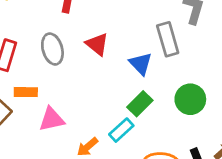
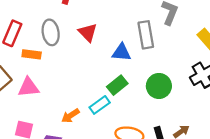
blue triangle: (141, 64) -> (121, 52), turned -48
orange rectangle: (26, 92) -> (32, 54), moved
pink triangle: (52, 119) -> (29, 87), moved

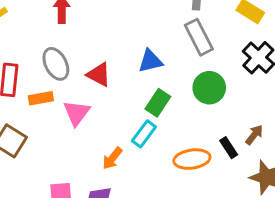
red triangle: (88, 33) -> (99, 75), moved
gray rectangle: (146, 35) -> (199, 37), moved
pink triangle: (29, 87) -> (77, 113), moved, turned -30

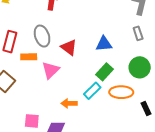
gray rectangle: (199, 37) -> (138, 33), size x0.6
orange arrow: (112, 158) -> (69, 103), turned 42
orange ellipse: (192, 159) -> (121, 92), moved

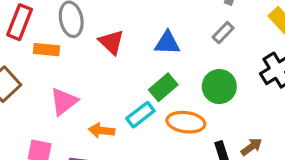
gray rectangle: (138, 33) -> (223, 33), turned 56
pink triangle: (51, 70) -> (64, 102), moved

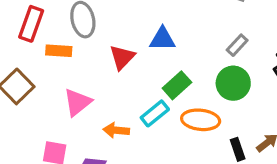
gray rectangle: (223, 33) -> (237, 45), moved
red triangle: (111, 42) -> (122, 57), moved, turned 32
blue triangle: (167, 43) -> (162, 39), moved

